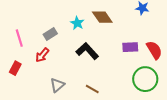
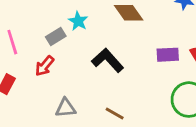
cyan star: (77, 23) -> (78, 21), moved
gray triangle: (57, 85) -> (66, 108), turned 35

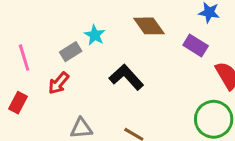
purple rectangle: (168, 55) -> (196, 46), moved, turned 35

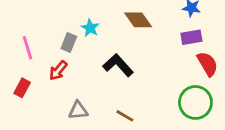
purple rectangle: (196, 46) -> (191, 37), moved, turned -42
gray rectangle: (71, 52) -> (69, 42), turned -36

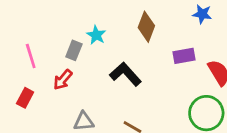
brown diamond: (138, 20) -> (146, 27), turned 56
purple rectangle: (191, 37) -> (184, 56), moved

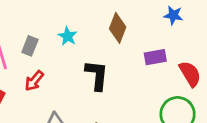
gray rectangle: (74, 50) -> (30, 46), moved
black L-shape: (125, 74) -> (97, 75), turned 48

